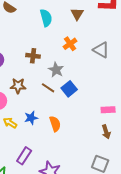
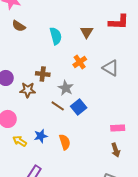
brown star: (18, 86) -> (28, 90), moved

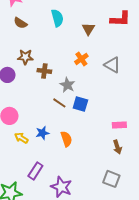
cyan semicircle: (56, 36) -> (57, 18), moved
brown star: (28, 90) -> (25, 57), moved
blue square: (79, 107) -> (80, 104), turned -35

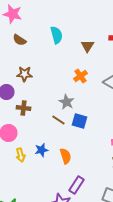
brown cross: (44, 71) -> (23, 108), moved
yellow arrow: (21, 138) -> (20, 155), turned -136
purple rectangle: (35, 171) -> (76, 185), moved

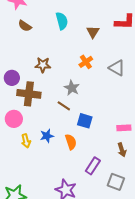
brown star: (24, 74) -> (43, 65), moved
brown cross: (23, 108) -> (29, 94), size x1.6
blue square: (79, 121) -> (85, 121), moved
purple rectangle: (76, 185) -> (93, 166), moved

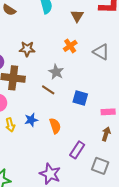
blue square: (85, 121) -> (80, 98), moved
brown arrow: (122, 150) -> (106, 134), turned -144

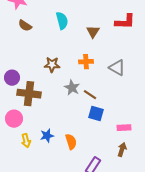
orange cross: (70, 46) -> (86, 62), turned 32
brown star: (27, 49) -> (52, 65), moved
brown line: (48, 90) -> (90, 95), moved

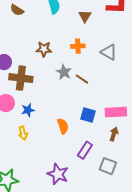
blue square: (96, 114) -> (88, 115), moved
pink rectangle: (124, 128) -> (116, 112), size x1.5
blue star: (47, 136) -> (28, 110), moved
yellow arrow: (26, 141) -> (23, 133), moved

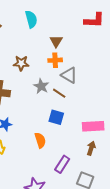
brown triangle: (85, 16) -> (56, 41), moved
gray triangle: (109, 52) -> (69, 75), moved
blue square: (88, 115) -> (56, 117), moved

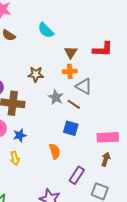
cyan semicircle: (31, 19) -> (46, 30), turned 150
red L-shape: (94, 20) -> (103, 49), moved

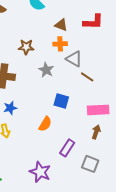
brown triangle: (71, 52) -> (61, 25), turned -40
brown line: (74, 104) -> (87, 77), moved
orange semicircle: (55, 151) -> (45, 124), turned 49

